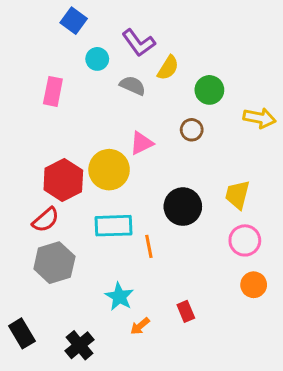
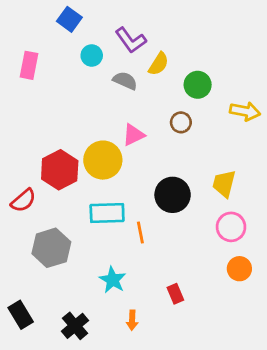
pink rectangle: (53, 91) -> (29, 65), moved
red semicircle: (46, 220) -> (23, 200), moved
orange arrow: (140, 326) -> (132, 320), moved, turned -48

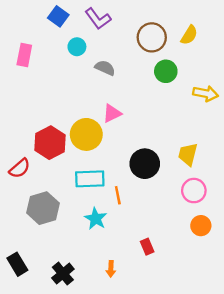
purple L-shape: (131, 40) -> (98, 19), moved
yellow semicircle: (159, 64) -> (189, 35), moved
brown circle: (181, 122) -> (152, 37), moved, size x1.6
cyan star: (113, 280) -> (96, 219), moved

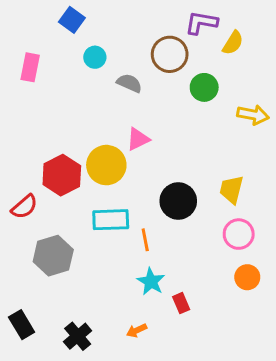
purple L-shape: (98, 19) -> (201, 23), moved, turned 136
brown circle: (152, 37) -> (170, 54), moved
cyan star: (96, 219) -> (151, 282), moved
orange arrow: (111, 269) -> (137, 330), turned 63

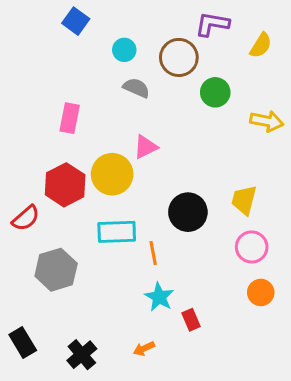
yellow semicircle: (233, 43) -> (261, 45), moved
cyan circle: (95, 57) -> (124, 50), moved
pink rectangle: (30, 67) -> (70, 118), moved

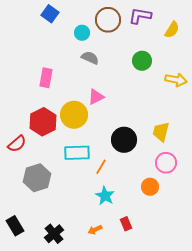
brown circle: (179, 57) -> (108, 20), moved
orange line: (153, 253) -> (101, 167), turned 42
orange circle: (261, 292) -> (150, 187), moved
red rectangle: (191, 320) -> (126, 224), moved

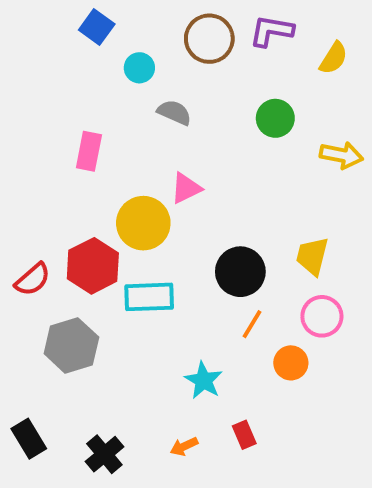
cyan circle: (82, 33) -> (139, 68), moved
red hexagon: (43, 122) -> (93, 266), moved
orange line: (101, 167) -> (252, 324), moved

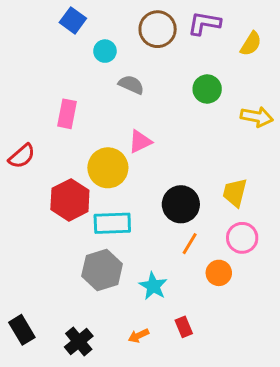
red semicircle: (33, 279) -> (22, 156), moved
gray hexagon: (71, 345) -> (102, 270), moved

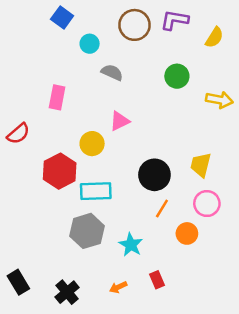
yellow circle: (108, 168) -> (92, 144), size x0.7

